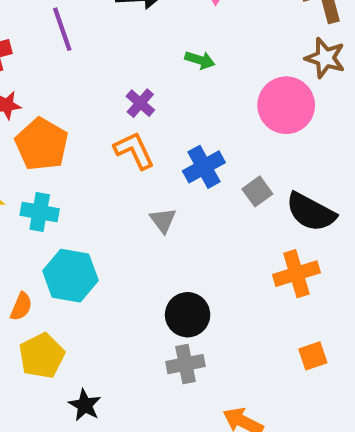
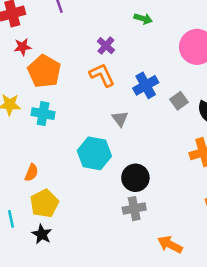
cyan hexagon: (70, 276) -> (94, 153), moved
black star: (85, 405) -> (42, 234), moved

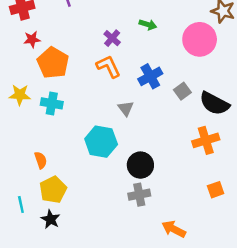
green arrow: (143, 19) -> (148, 25), moved
orange semicircle: (31, 173) -> (41, 160), turned -42

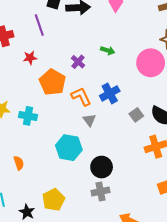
red star: (32, 39) -> (30, 58), moved
orange pentagon: (53, 63) -> (52, 82), moved
orange L-shape: (108, 66) -> (81, 97), moved
gray square: (182, 91) -> (136, 115), moved
yellow pentagon: (53, 190) -> (54, 200), moved

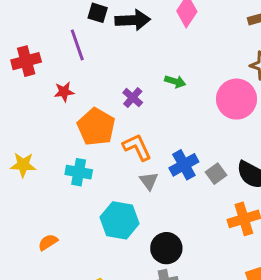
blue cross: (110, 93) -> (184, 165), moved
cyan cross: (28, 116) -> (79, 172), moved
orange semicircle: (19, 163) -> (48, 242), turned -104

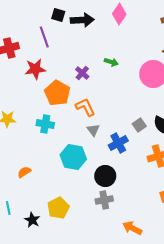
red star: (64, 92) -> (35, 69), size x1.5
blue cross: (184, 165) -> (118, 143), moved

